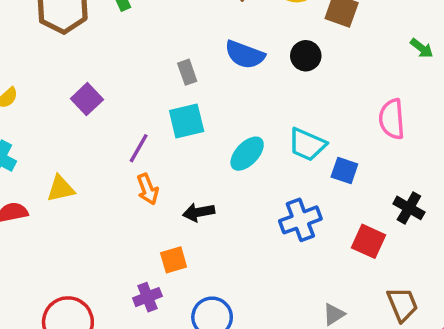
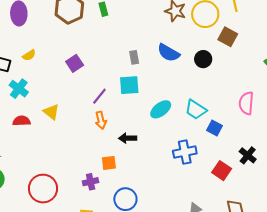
yellow triangle: (61, 189) -> (51, 112), turned 42

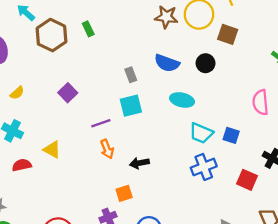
purple line: (99, 96) -> (101, 123), turned 42
cyan ellipse: (161, 109) -> (182, 100), moved, turned 60
cyan trapezoid: (196, 110) -> (201, 133), moved

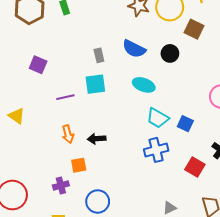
purple square: (68, 93) -> (38, 65), turned -30
orange arrow: (107, 149) -> (68, 134), moved

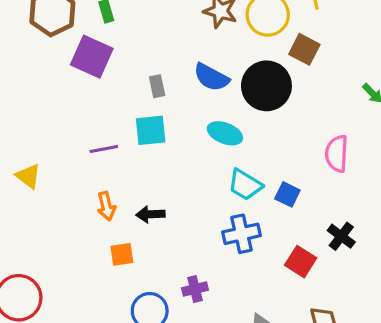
black circle: (170, 53) -> (266, 86), size x1.8
purple square: (38, 65) -> (92, 57), moved, size x1.5
purple cross: (61, 185) -> (195, 289), moved

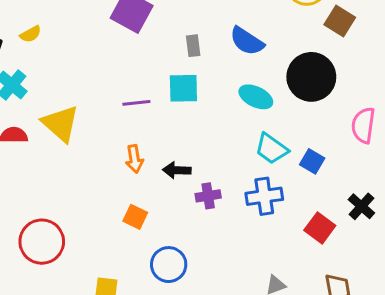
black circle: (266, 86) -> (311, 77), moved
yellow triangle: (28, 176) -> (61, 124), size x1.5
orange square: (122, 254) -> (135, 217), moved, turned 30
purple cross: (195, 289) -> (208, 196), moved

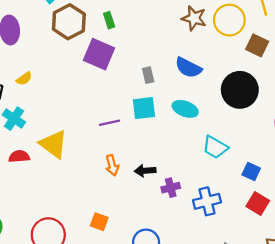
cyan ellipse: (256, 97) -> (185, 109), moved
blue square: (312, 161) -> (251, 171), moved
blue cross: (264, 196) -> (207, 201), moved
orange square: (135, 217) -> (99, 222), moved

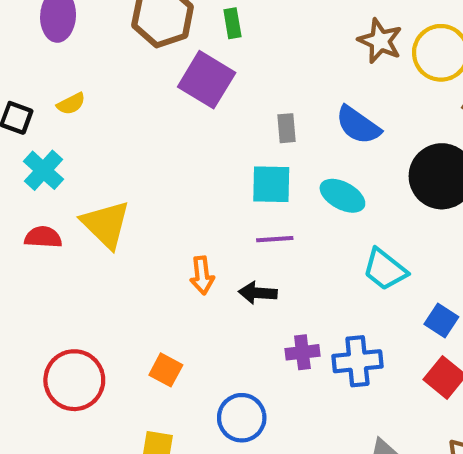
purple line: (109, 123) -> (275, 239), moved
purple cross: (171, 188) -> (302, 352), moved

